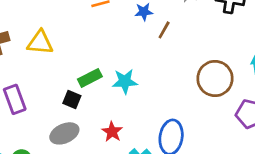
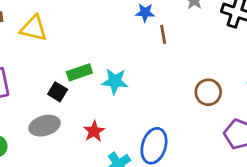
brown line: (164, 30) -> (163, 34), turned -48
brown circle: (215, 78) -> (208, 92), size x0.7

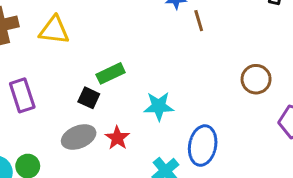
cyan star: (115, 81) -> (159, 106), moved
red star: (94, 131) -> (117, 138), moved

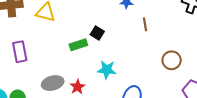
brown line: (199, 21) -> (145, 24), moved
black square: (89, 98) -> (97, 33), moved

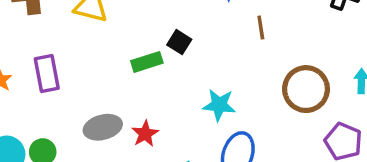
brown circle: (172, 60) -> (306, 89), size x1.4
cyan star: (107, 70) -> (219, 105), moved

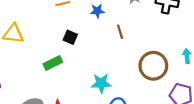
black square: (179, 42) -> (70, 37), moved

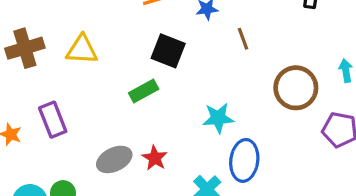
black square: (70, 37) -> (168, 51), size x1.5

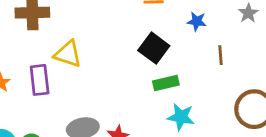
yellow triangle: (82, 50) -> (68, 54), moved
green rectangle: (144, 91) -> (166, 83), moved

